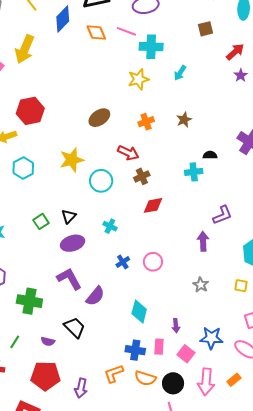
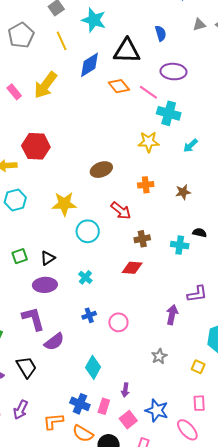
orange diamond: (96, 32) -> (119, 86), turned -30
brown cross: (142, 176) -> (142, 239), moved
purple arrow: (81, 388) -> (21, 410), moved

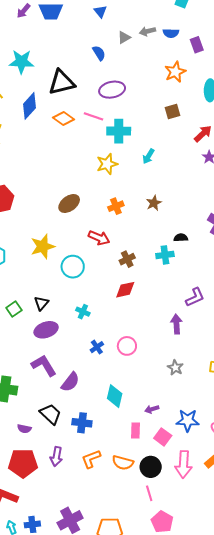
blue semicircle: (161, 33) -> (99, 53), moved
purple arrow: (125, 390) -> (152, 409), turned 80
blue cross: (80, 404) -> (82, 423), moved

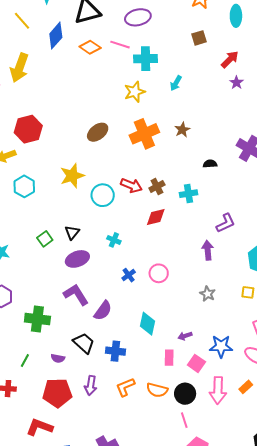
orange cross: (116, 206) -> (144, 134), size x1.8
red arrow: (99, 238) -> (131, 185), moved
cyan cross: (165, 255) -> (188, 194), moved

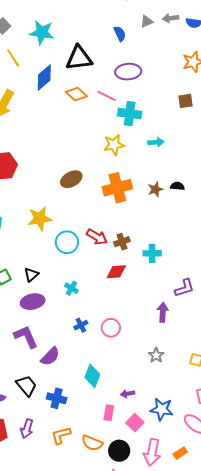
cyan arrow: (176, 83) -> (156, 142), turned -133
black semicircle: (210, 164) -> (177, 186), moved

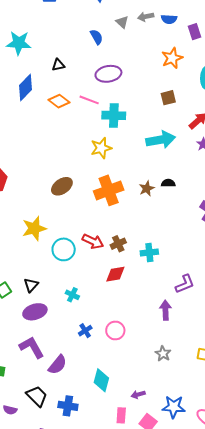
gray triangle: (147, 21) -> (122, 22), turned -48
black triangle: (79, 58) -> (58, 65), size x0.5
cyan arrow: (156, 142) -> (161, 140), moved, size x1.8

